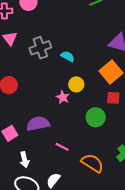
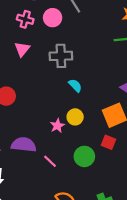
gray cross: (40, 48) -> (61, 56), moved
pink line: (62, 147) -> (50, 161), moved

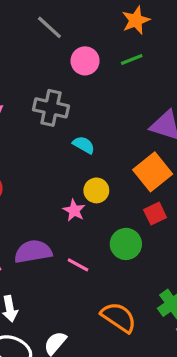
pink circle: (53, 18) -> (85, 61), moved
gray cross: (61, 56) -> (51, 108), turned 30
red square: (109, 142) -> (155, 214), turned -32

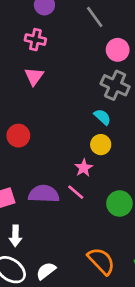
gray cross: (51, 108) -> (115, 85), moved
yellow circle: (96, 190) -> (101, 145), moved
pink line: (78, 265) -> (76, 192), moved

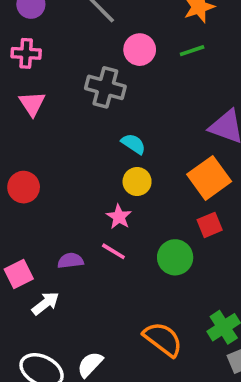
gray cross: (115, 85) -> (105, 87), moved
purple semicircle: (44, 194) -> (71, 261), size x0.6
white arrow: (15, 236) -> (46, 303), moved, turned -120

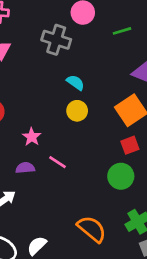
green line: (192, 51) -> (122, 31), moved
pink star: (119, 217) -> (32, 137), moved
green circle: (175, 257) -> (121, 176), moved

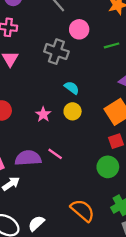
pink star: (32, 137) -> (43, 114), moved
purple semicircle: (25, 168) -> (28, 158), size x1.6

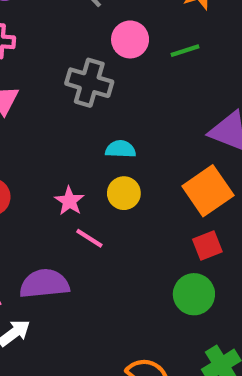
green line: (112, 45) -> (185, 51), moved
cyan semicircle: (72, 88) -> (121, 149), turned -32
pink line: (55, 154) -> (89, 238), moved

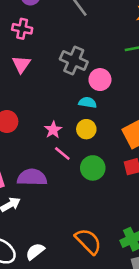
pink circle: (130, 39) -> (100, 80), moved
green circle: (194, 294) -> (93, 168), moved

